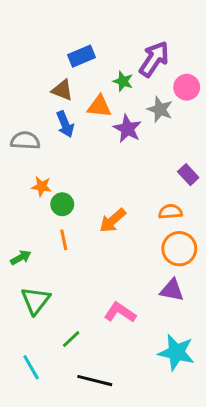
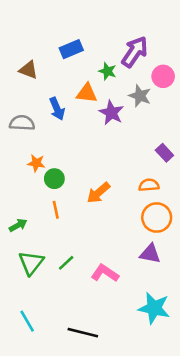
brown triangle: (62, 90) -> (28, 70), moved
green line: (71, 339) -> (66, 263), moved

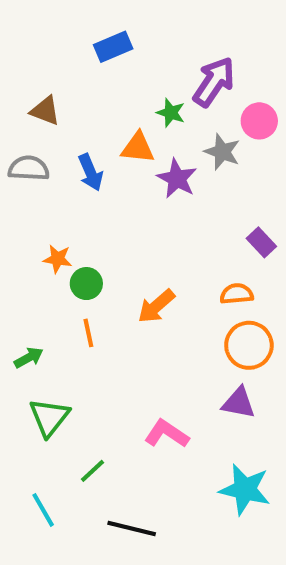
blue rectangle: (71, 49) -> (113, 47), moved
gray semicircle: (22, 123) -> (29, 168), moved
green line: (66, 263) -> (93, 471), moved

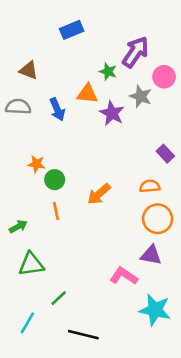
green triangle: (49, 417) -> (31, 264), turned 44
pink L-shape: (167, 434) -> (124, 276), moved
cyan line: (43, 510) -> (27, 323), turned 60

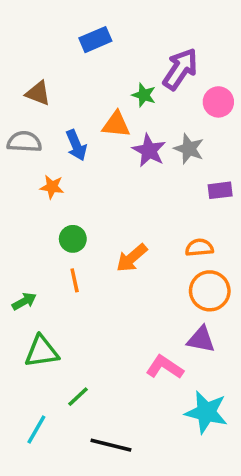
gray star: (141, 96) -> (189, 149), moved
purple rectangle: (165, 154) -> (220, 190), moved, turned -54
orange star: (36, 164) -> (52, 187), moved

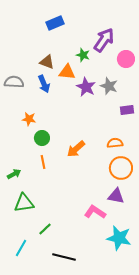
brown triangle: (38, 93) -> (47, 62), moved
orange star: (52, 187) -> (29, 119), moved

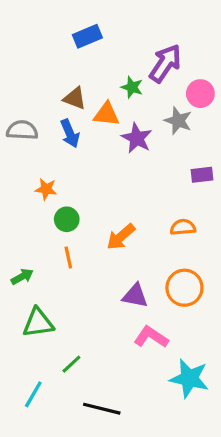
gray star: (109, 86) -> (178, 121), moved
orange circle: (121, 168) -> (184, 288), moved
purple triangle: (116, 196) -> (135, 296), moved

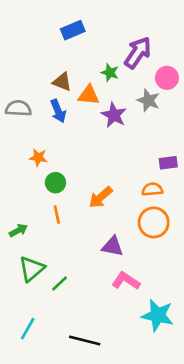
purple rectangle: (202, 175) -> (168, 163), moved
orange circle: (184, 288) -> (154, 222), moved
green triangle: (38, 323) -> (32, 269), turned -32
green line: (71, 364) -> (59, 283), moved

